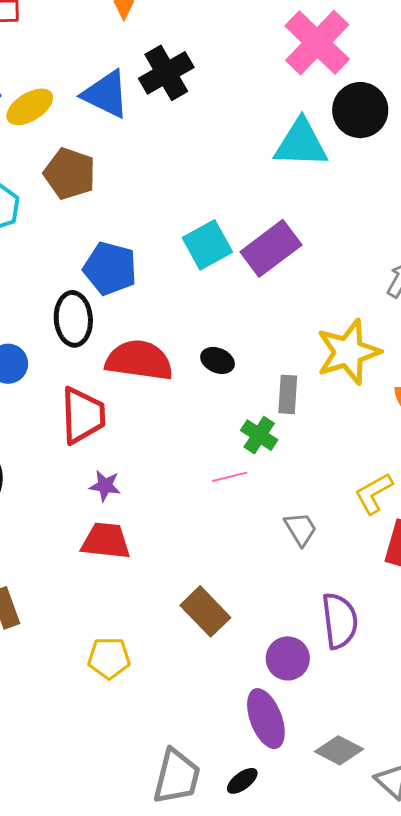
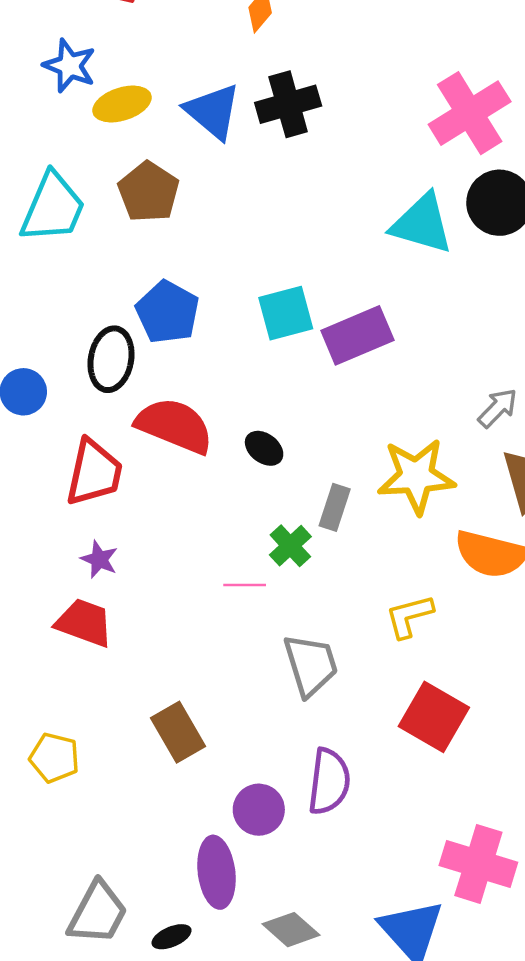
yellow L-shape: (374, 493) -> (409, 616), moved
gray trapezoid: (301, 529) -> (311, 665), size x1.5

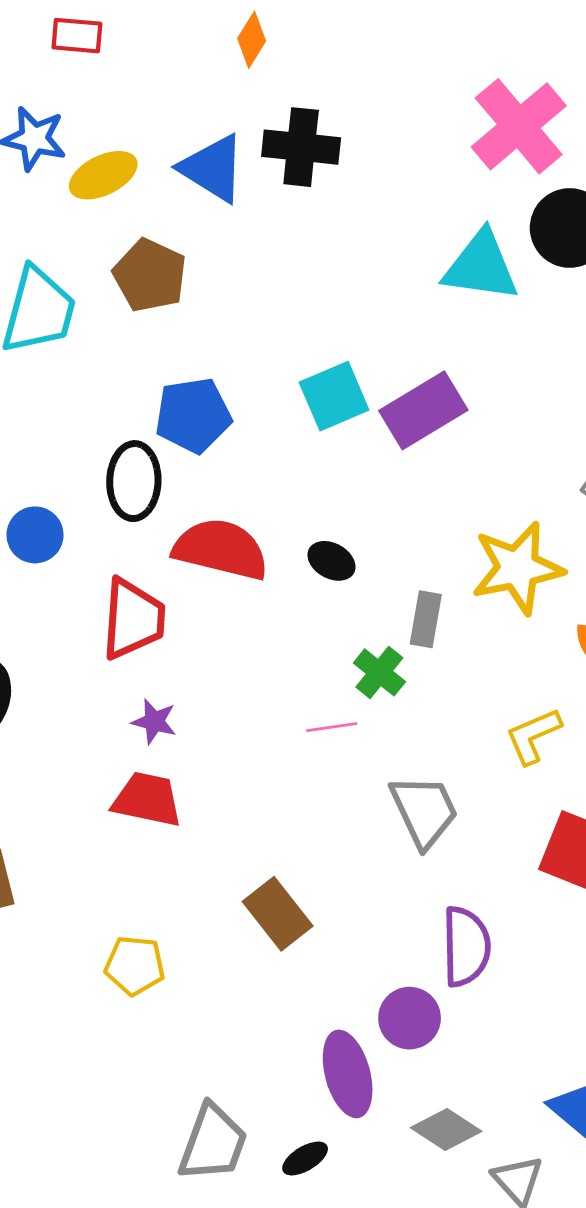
black cross: (288, 104) -> (301, 147), turned 30
blue pentagon: (168, 312) -> (193, 415), turned -30
purple circle: (259, 810) -> (410, 1018), moved

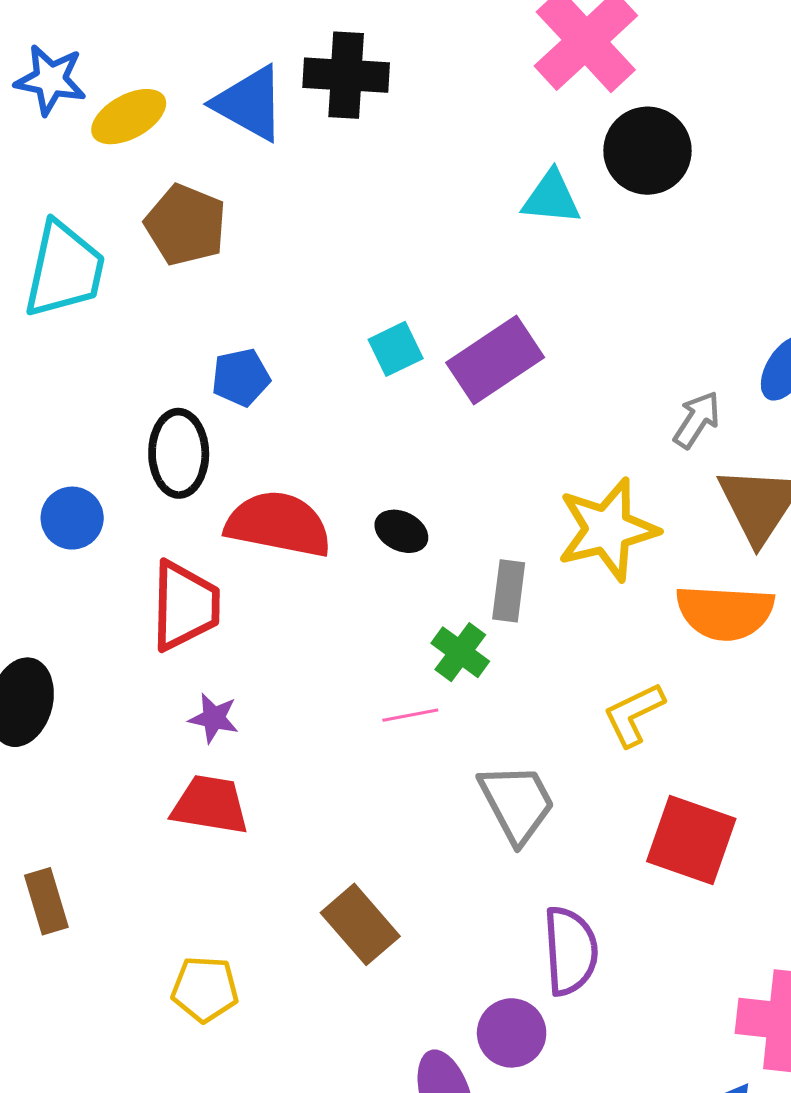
cyan triangle: (481, 266) -> (551, 198), size x0.7
cyan square: (334, 396) -> (396, 349), size x0.7
blue pentagon: (193, 415) -> (241, 377), size x0.7

